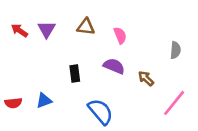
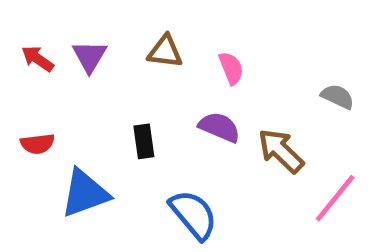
gray semicircle: (175, 50) -> (338, 96), turned -70
brown arrow: (146, 78) -> (281, 151), size x1.5
blue triangle: (44, 100) -> (85, 193), size x1.6
red semicircle: (13, 103) -> (38, 144), moved

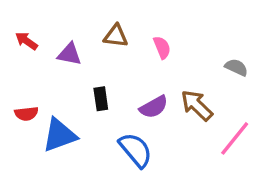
purple triangle: (89, 56) -> (69, 54), moved, turned -50
purple semicircle: (219, 127) -> (154, 107), moved, turned 128
red semicircle: (38, 144) -> (26, 114), moved

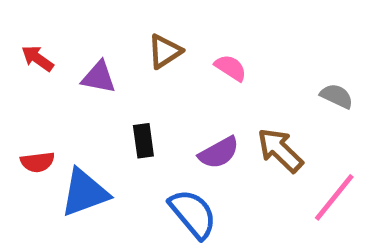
brown triangle: (116, 36) -> (165, 51), turned -40
pink semicircle: (162, 48) -> (231, 68), turned -35

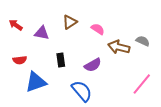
brown arrow: (280, 150) -> (119, 47), moved, turned -30
red semicircle: (37, 162) -> (20, 60), moved

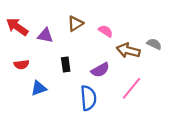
red arrow: (16, 25) -> (17, 27), size x1.5
blue triangle: (36, 82) -> (39, 88), size x0.7
pink line: (142, 84) -> (131, 88), moved
blue semicircle: (82, 91) -> (88, 98), turned 35

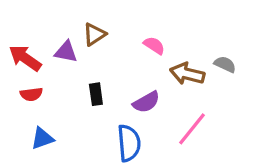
brown triangle: (75, 24) -> (94, 34), moved
red arrow: (17, 27) -> (25, 58), moved
blue triangle: (39, 88) -> (42, 138), moved

